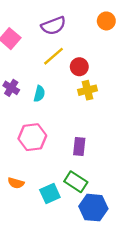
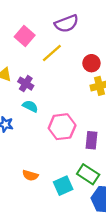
yellow line: (53, 56) -> (52, 53), moved
cyan semicircle: (39, 94) -> (30, 106), moved, turned -77
pink hexagon: (32, 137) -> (62, 127), moved

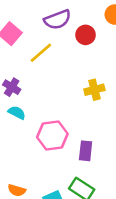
red circle: (91, 63) -> (86, 35), moved

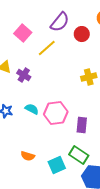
purple semicircle: (58, 20) -> (60, 22), turned -30
cyan semicircle: (17, 113) -> (32, 109), moved

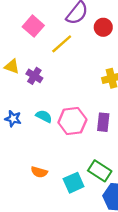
purple rectangle: (82, 125) -> (103, 122), moved

